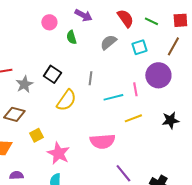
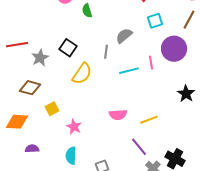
gray semicircle: (108, 42) -> (124, 36), moved
yellow line: (133, 118) -> (149, 120), moved
black star: (170, 120) -> (186, 94), turned -30
pink semicircle: (102, 141) -> (118, 115), size x0.7
pink star: (58, 153) -> (74, 127), size x0.7

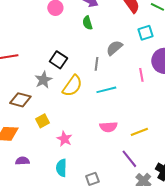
green semicircle: (87, 11) -> (87, 23), moved
gray star: (40, 58) -> (43, 80), moved
cyan line: (129, 71) -> (106, 90), moved

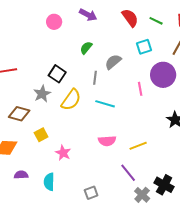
green semicircle: (87, 23) -> (86, 48), moved, turned 56
cyan line: (106, 90) -> (105, 104), turned 30
cyan semicircle: (61, 168) -> (49, 182), moved

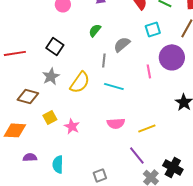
black square: (57, 74) -> (55, 46), moved
pink star: (63, 153) -> (72, 126), moved

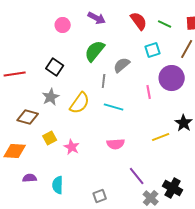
green semicircle: (95, 30) -> (95, 51), size x1.6
yellow line: (147, 128) -> (161, 137), moved

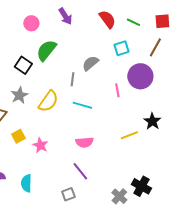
purple arrow: (97, 18) -> (65, 16), turned 30
green semicircle: (95, 51) -> (46, 50), moved
purple line: (137, 176) -> (80, 171), moved

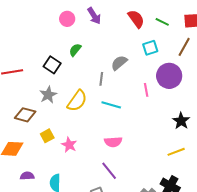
pink circle: (31, 23) -> (67, 19), moved
green semicircle: (46, 50) -> (75, 50), size x0.6
yellow line: (129, 135) -> (176, 152), moved

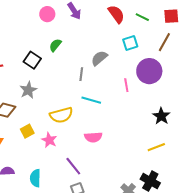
yellow semicircle: (77, 101) -> (61, 115), moved, turned 40
purple line: (109, 171) -> (73, 166), moved

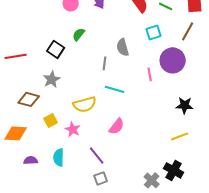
gray semicircle: (99, 58) -> (123, 47), turned -66
black star: (161, 116) -> (185, 105), turned -30
pink semicircle: (93, 137) -> (117, 126), turned -48
cyan semicircle: (35, 178) -> (59, 157), moved

